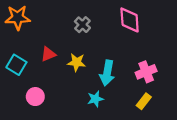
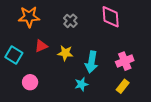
orange star: (18, 18) -> (29, 17), moved

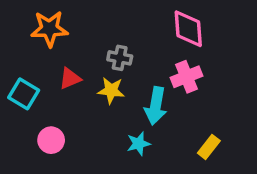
gray cross: (70, 21) -> (120, 58), moved, turned -32
pink cross: (125, 61) -> (187, 77), moved

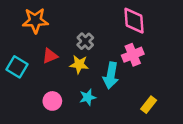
gray cross: (120, 58) -> (85, 41), turned 35
pink circle: (51, 140) -> (52, 101), moved
cyan star: (139, 144) -> (88, 97), moved

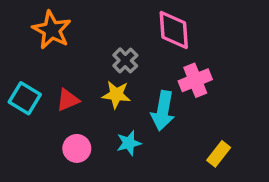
orange star: (35, 21) -> (52, 30), turned 30
pink diamond: (134, 21) -> (174, 30), moved
red triangle: (50, 56) -> (68, 100), moved

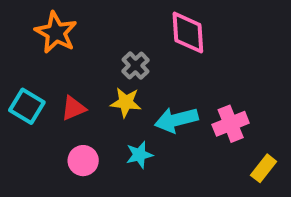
pink cross: (195, 80) -> (231, 124), moved
cyan arrow: (163, 111) -> (176, 120), turned 66
yellow rectangle: (219, 154) -> (264, 168), moved

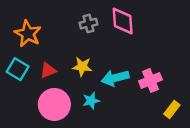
orange star: (56, 33) -> (28, 34), moved
gray cross: (136, 66) -> (88, 24), moved, turned 30
pink circle: (83, 161) -> (54, 104), size x1.6

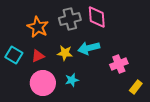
gray cross: (88, 24) -> (70, 19), size x1.5
orange star: (28, 34) -> (38, 27), moved
cyan arrow: (115, 78) -> (89, 48), moved

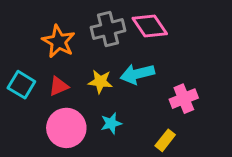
pink diamond: (97, 17) -> (150, 26), turned -30
yellow rectangle: (136, 87) -> (165, 140), moved

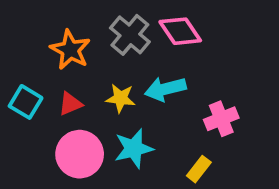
gray cross: (108, 29) -> (130, 35), turned -36
cyan star: (111, 123) -> (134, 149), size x1.5

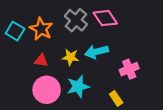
cyan square: (26, 102) -> (15, 31), moved
red triangle: (70, 104) -> (41, 60), turned 32
yellow rectangle: (199, 169) -> (116, 98), turned -72

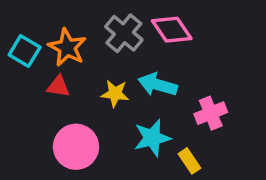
cyan arrow: (97, 52) -> (158, 85), turned 30
red triangle: (41, 60) -> (58, 86), moved
cyan star: (78, 87) -> (152, 138), moved

